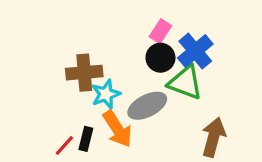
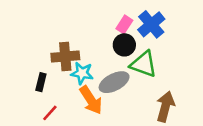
blue cross: (195, 51) -> (151, 24), moved
cyan star: (106, 94) -> (82, 73), turned 30
black rectangle: (86, 139) -> (41, 82), moved

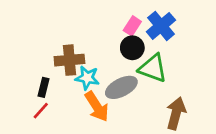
red line: (50, 113) -> (41, 111), moved

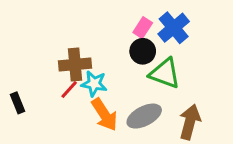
black rectangle: (44, 87) -> (18, 103), moved, turned -36
gray ellipse: (121, 87) -> (144, 116), moved
red line: (41, 111) -> (69, 90), moved

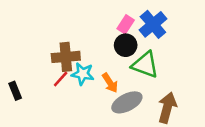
orange arrow: (104, 115) -> (110, 83), moved, size x0.7

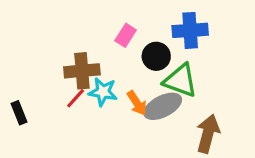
pink rectangle: (126, 24) -> (126, 35), moved
blue cross: (153, 24) -> (190, 30), turned 36
gray ellipse: (127, 102) -> (163, 106), moved

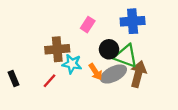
black circle: (156, 56) -> (109, 49), moved
red line: (76, 98) -> (49, 81), moved
brown arrow: (208, 134) -> (138, 74), moved

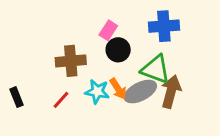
black circle: (109, 49) -> (118, 50), moved
cyan star: (72, 64) -> (97, 92), moved

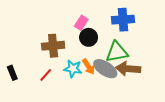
green triangle: (156, 69) -> (117, 52), turned -30
gray ellipse: (140, 92) -> (105, 69), turned 60
brown arrow: (171, 92) -> (128, 69), turned -100

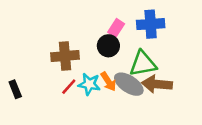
pink rectangle: (81, 23) -> (116, 28), moved
red line: (46, 75) -> (69, 87), moved

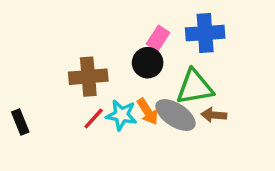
brown arrow: (157, 84) -> (214, 115), size x0.6

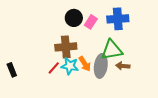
black circle: (148, 63) -> (74, 18), moved
brown cross: (88, 77) -> (66, 47), moved
gray ellipse: (175, 115) -> (101, 66), turned 65

